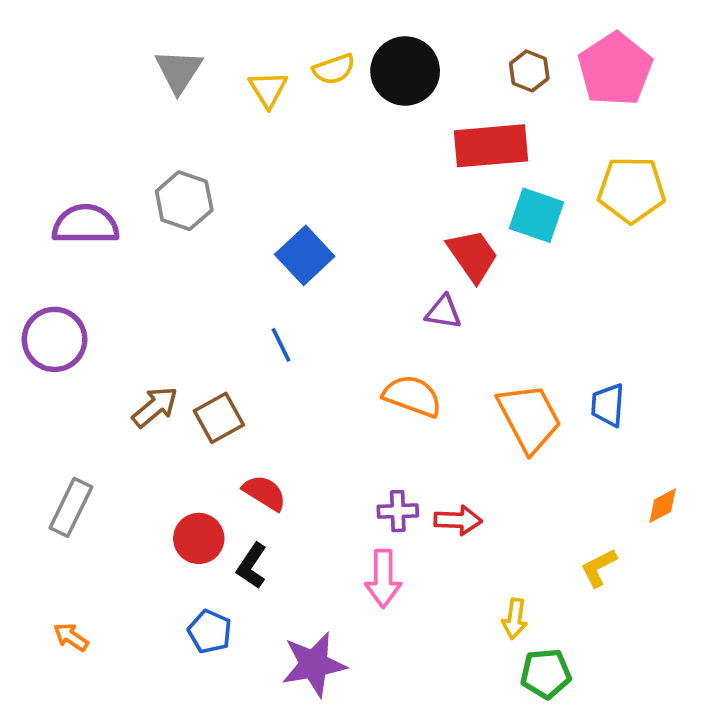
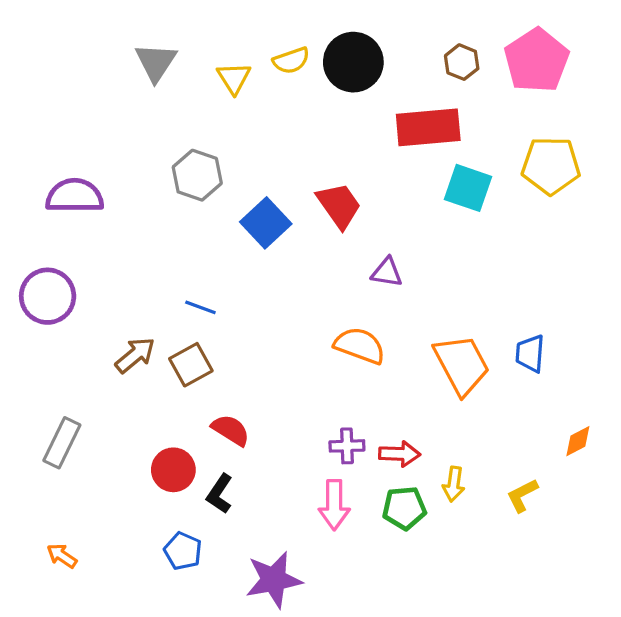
gray hexagon: (184, 201) -> (197, 175), moved
red trapezoid: (473, 255) -> (339, 205), moved
blue line: (281, 345) -> (200, 307), moved, turned -44
yellow arrow: (515, 619) -> (454, 484), moved
green pentagon: (546, 674) -> (404, 508), moved

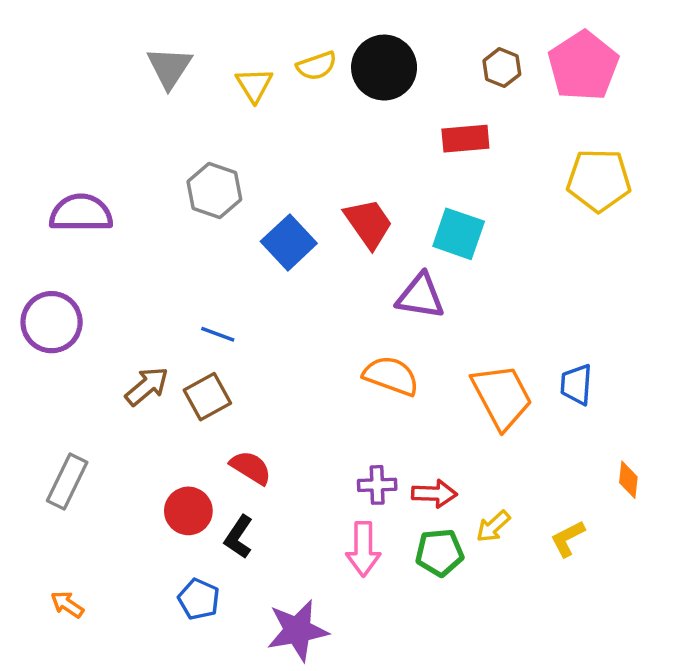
red rectangle: (428, 127) -> (465, 139), size x0.7
cyan square: (468, 188) -> (459, 234), moved
purple triangle: (387, 272) -> (420, 296), size x1.4
orange diamond: (578, 441) -> (628, 480), turned -56
yellow arrow: (454, 484) -> (493, 526), turned 40

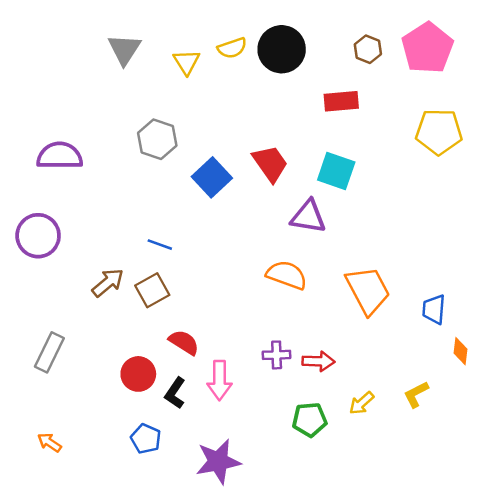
blue trapezoid: (576, 384) -> (434, 309), moved
yellow arrow: (493, 526) -> (362, 403), moved
pink arrow: (363, 549) -> (219, 380), moved
green pentagon: (439, 552) -> (310, 420), moved

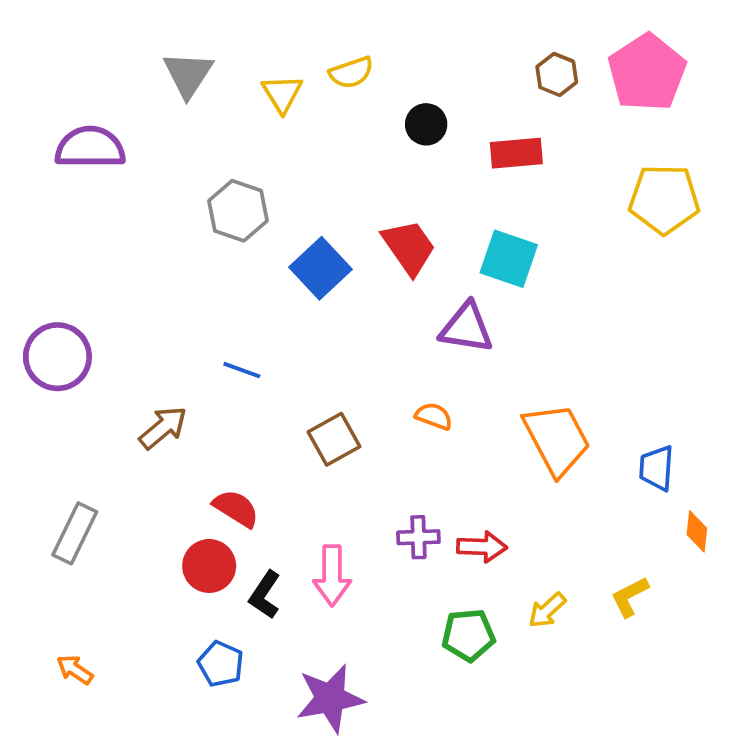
black circle: (282, 49) -> (426, 124), moved, size x0.6
purple semicircle: (60, 156) -> (90, 147), moved
orange semicircle: (287, 275) -> (434, 416), size x0.6
brown square: (152, 290) -> (334, 439), moved
red semicircle: (184, 342) -> (236, 508), moved

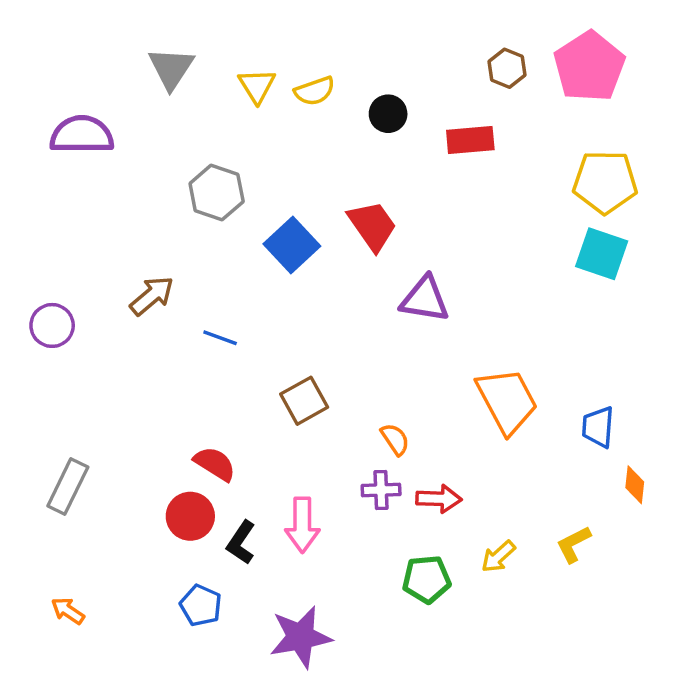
yellow semicircle: (351, 73) -> (315, 91), moved
cyan square: (509, 259) -> (602, 254), moved
purple circle: (57, 357) -> (52, 325), size x0.7
orange semicircle: (434, 416) -> (395, 439), moved, turned 36
brown arrow: (163, 428) -> (152, 296), moved

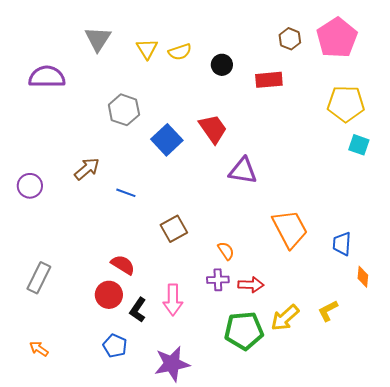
cyan square: (602, 254) -> (359, 145), moved, size x0.7
yellow arrow: (498, 556) -> (285, 318), size x1.4
green pentagon: (427, 579) -> (244, 331), size x1.4

